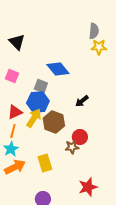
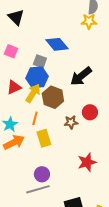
yellow star: (99, 47) -> (89, 21), moved
black arrow: (82, 101) -> (81, 76), size x1.6
orange line: (13, 131) -> (35, 118), moved
red circle: (80, 137) -> (90, 112), moved

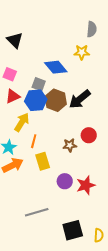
yellow star: (89, 21) -> (82, 52), moved
red triangle: (14, 87) -> (13, 96), moved
yellow arrow: (33, 93) -> (22, 122), moved
brown hexagon: (53, 97) -> (56, 100), moved
purple circle: (42, 174) -> (65, 181), moved

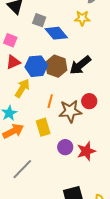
gray square: (39, 84) -> (39, 20), moved
orange line: (34, 141) -> (50, 101), moved
brown star: (70, 145) -> (70, 111), size x1.6
gray line: (37, 212) -> (22, 169), moved, turned -30

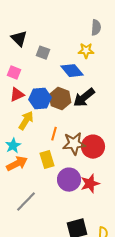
blue diamond: (56, 33) -> (72, 71), moved
red circle: (89, 101) -> (93, 147), moved, size x1.5
purple circle: (65, 147) -> (69, 180), size x1.5

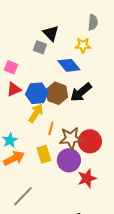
black triangle: (19, 39) -> (51, 33), moved
yellow arrow: (26, 121) -> (36, 113), moved
purple circle: (69, 180) -> (69, 160), moved

